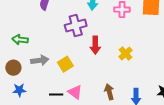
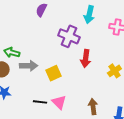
purple cross: (76, 26) -> (69, 36), turned 30
green arrow: (20, 40) -> (12, 53), moved

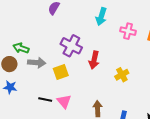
purple cross: (69, 36) -> (71, 46), moved

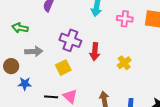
green arrow: (21, 48) -> (20, 28), moved
gray arrow: (37, 63) -> (34, 51), moved
blue star: (10, 87) -> (25, 84), moved

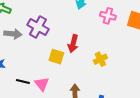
purple cross: (70, 40) -> (38, 27), moved
yellow square: (63, 68) -> (56, 57), moved, turned 35

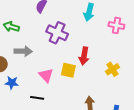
purple cross: (38, 27) -> (57, 33), moved
pink triangle: (42, 84) -> (46, 75), moved

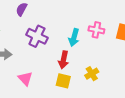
cyan arrow: (89, 12) -> (74, 37), moved
yellow square: (68, 70) -> (63, 81), moved

